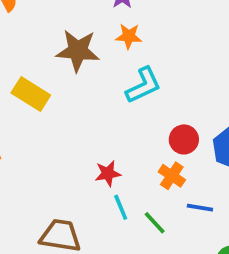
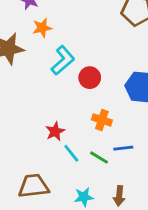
red circle: (184, 139) -> (90, 78), moved
blue line: (200, 208) -> (123, 148), moved

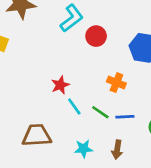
orange cross: (102, 120) -> (116, 83), moved
blue line: (123, 148) -> (125, 117), moved

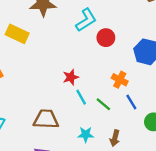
blue line: (125, 117) -> (131, 102), moved, turned 56

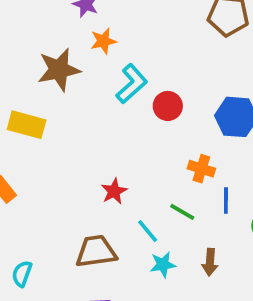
red star: (71, 77) -> (114, 191), moved
cyan line: (81, 97) -> (148, 231), moved
blue line: (131, 102) -> (226, 200), turned 42

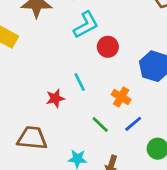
blue line: (226, 200) -> (133, 124), turned 36
cyan line: (148, 231) -> (80, 82), moved

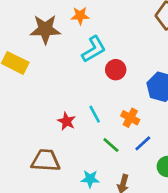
cyan line: (80, 82) -> (95, 114), moved
red star: (55, 98) -> (67, 121), turned -30

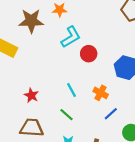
red star: (67, 121) -> (31, 95), moved
green line: (111, 145) -> (67, 115), moved

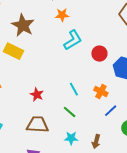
brown star: (31, 21) -> (23, 25), moved, turned 30
red circle: (89, 54) -> (99, 54), moved

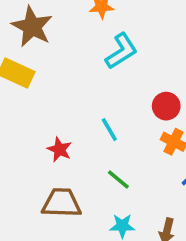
red circle: (99, 54) -> (166, 106), moved
cyan line: (74, 89) -> (109, 130), moved

